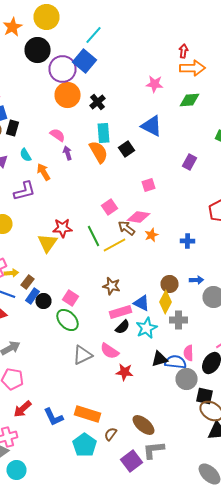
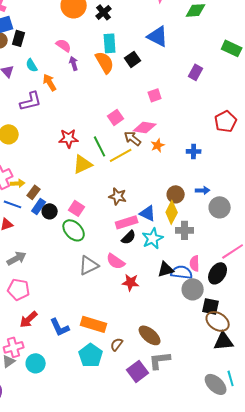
yellow triangle: (48, 243) -> (83, 164), moved, turned 30
cyan circle: (16, 470) -> (36, 363), moved

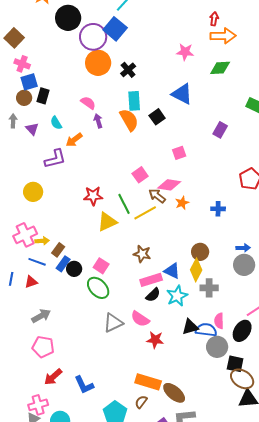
orange arrow: (50, 82) -> (74, 140), turned -96
blue arrow: (203, 190) -> (243, 248), moved
orange rectangle: (94, 324) -> (148, 382), moved

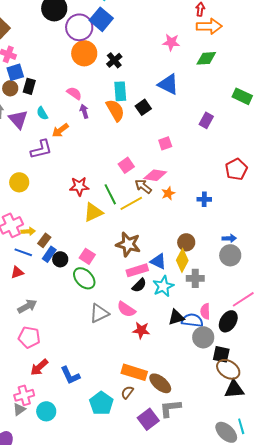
purple triangle: (32, 129) -> (18, 119), size x1.5
brown star: (142, 254) -> (128, 244), size x1.4

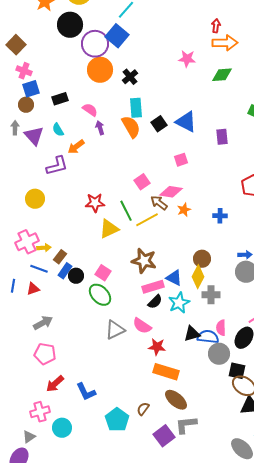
blue triangle: (168, 84) -> (186, 122), moved
black rectangle: (29, 86) -> (60, 99), moved, turned 56
purple rectangle: (206, 120) -> (222, 137), turned -35
orange rectangle: (134, 372) -> (166, 372), moved
gray triangle: (19, 409) -> (29, 437), moved

